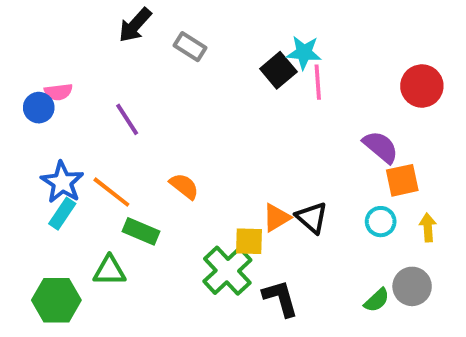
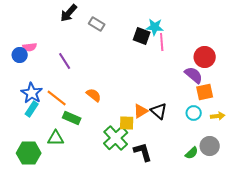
black square: (278, 70) -> (142, 36), turned -30
red circle: (422, 86) -> (205, 57), moved
yellow arrow: (428, 227) -> (218, 116), turned 88

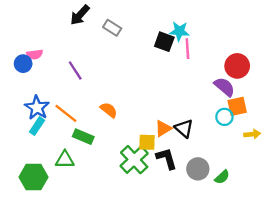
cyan circle: (194, 113) -> (224, 117), moved
gray circle: (210, 146) -> (198, 169), moved
black L-shape: (143, 152) -> (167, 159), moved

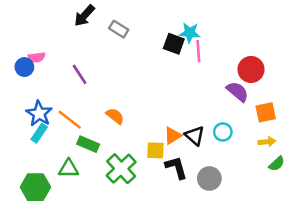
orange square: (237, 106) -> (266, 112), moved
cyan circle: (224, 117) -> (223, 132), moved
green cross: (134, 160) -> (121, 169), moved
green semicircle: (222, 177) -> (277, 164), moved

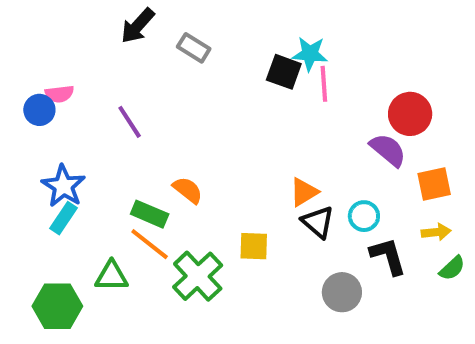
orange line: (70, 120) -> (150, 244), moved
orange triangle: (173, 136) -> (304, 192), moved
green rectangle: (88, 144) -> (150, 214), moved
black L-shape: (176, 167) -> (388, 256), moved

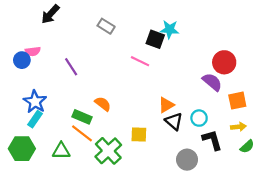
black arrow: (138, 26) -> (50, 14), moved
pink line: (324, 84) -> (140, 61), moved, turned -60
green hexagon: (57, 306) -> (22, 149), moved

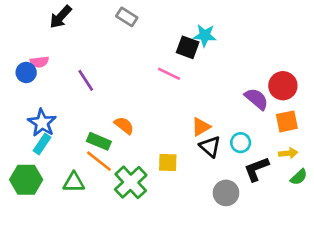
gray rectangle: (106, 26) -> (127, 17), moved
red circle: (224, 62) -> (283, 86), moved
black L-shape: (212, 140) -> (256, 169), turned -95

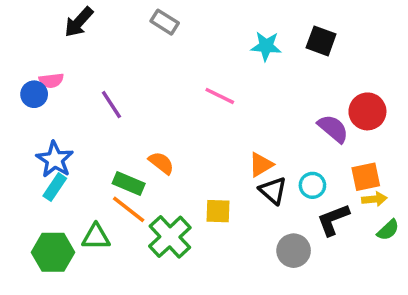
black square: (188, 47) -> (321, 41), moved
orange square: (287, 121) -> (366, 177), moved
green hexagon: (26, 180) -> (53, 252), moved

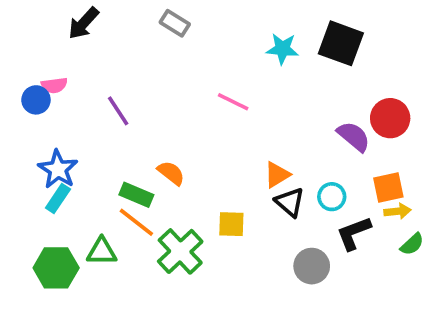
black square: (321, 41) -> (341, 43), size x1.4

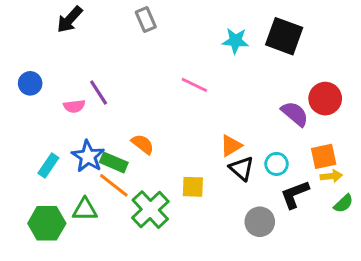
gray rectangle: (175, 23) -> (146, 19), turned 35
pink semicircle: (54, 85) -> (74, 106), moved
blue star: (58, 169) -> (88, 156), moved

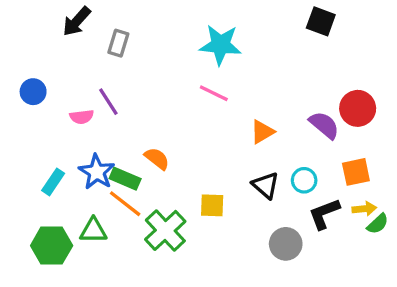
gray rectangle: (146, 19) -> (118, 43), moved, turned 40
black square: (284, 36) -> (321, 21), moved, size x0.7
cyan star: (235, 41) -> (220, 45), moved, size x1.4
orange triangle: (231, 146) -> (262, 132), moved
yellow arrow: (331, 176) -> (364, 209), moved

